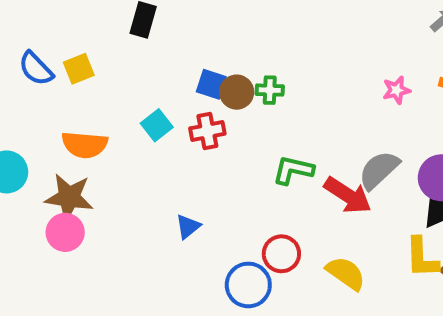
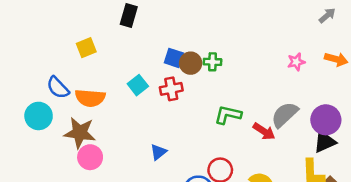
blue semicircle: (36, 69) -> (58, 88), moved
red arrow: (348, 195) -> (264, 131), size x0.7
pink circle: (65, 232) -> (90, 157), moved

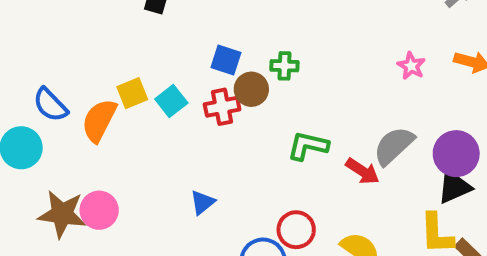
yellow square: (86, 48) -> (132, 93), moved
pink star: (296, 62) -> (411, 66), turned -30
brown circle: (191, 63) -> (251, 89), moved
orange semicircle: (90, 98) -> (99, 120), turned 112
brown star: (80, 133) -> (62, 214), moved

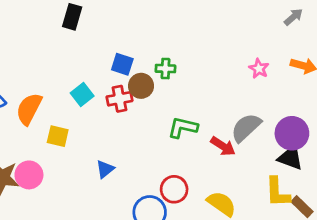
yellow square: (132, 93) -> (58, 136), moved, turned 35
black triangle: (454, 187) -> (290, 158), turned 44

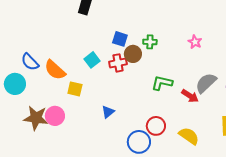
pink star: (259, 69) -> (195, 42), moved
orange semicircle: (29, 109) -> (55, 70), turned -75

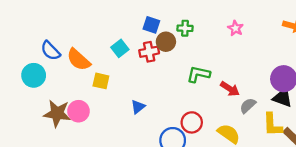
gray semicircle: (206, 83) -> (248, 106), moved, size x0.7

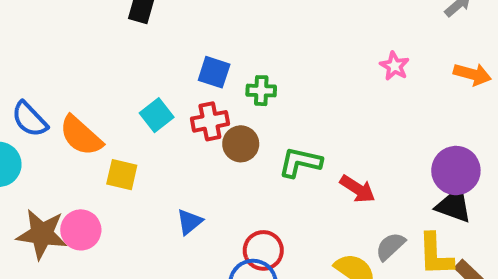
green cross: (185, 28) -> (261, 91), moved
pink star: (235, 28) -> (394, 66), moved
brown circle: (166, 42) -> (241, 144), moved
gray semicircle: (248, 106) -> (390, 246), moved
red circle: (192, 122) -> (263, 250), moved

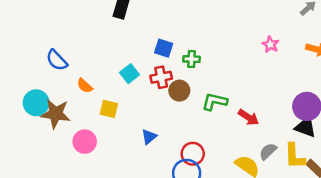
blue semicircle: (30, 119) -> (57, 60), moved
orange semicircle: (81, 136) -> (85, 86), size x0.6
brown star: (42, 234) -> (56, 114), moved

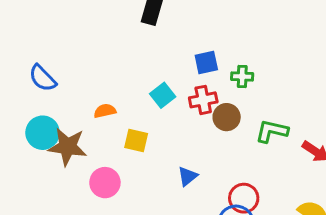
blue square: (164, 48) -> (206, 63), turned -30
blue semicircle: (57, 60) -> (43, 78), moved
orange semicircle: (85, 86) -> (105, 111), turned 126

